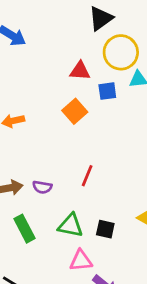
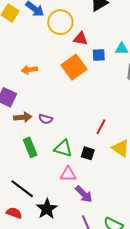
yellow circle: (121, 52) -> (60, 22), moved
orange square: (75, 111) -> (74, 67), size x1.4
red line: (87, 176) -> (101, 127), moved

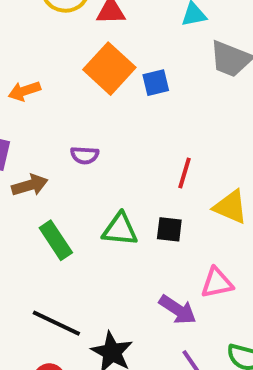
blue square: (99, 55) -> (156, 83), moved
purple semicircle: (46, 119) -> (85, 155), moved
pink triangle: (68, 174) -> (217, 283), moved

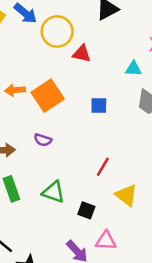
orange square: (109, 69) -> (48, 96), moved
black square: (169, 229) -> (86, 210), moved

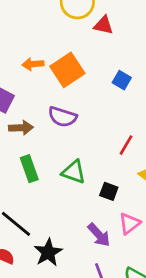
blue square: (99, 106) -> (122, 80), turned 30
purple semicircle: (43, 140) -> (62, 117), size x1.5
pink triangle: (106, 241) -> (129, 224), turned -40

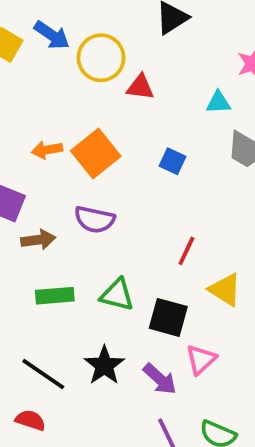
green rectangle: (29, 169) -> (55, 296), turned -70
black square: (109, 191) -> (168, 317), size x1.5
black star: (48, 252) -> (104, 365), moved

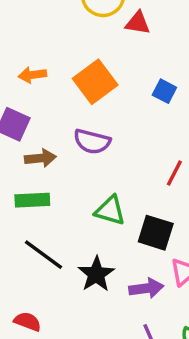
orange arrow: (47, 150) -> (32, 75), moved
green rectangle: (55, 296) -> (32, 200), moved
black line: (43, 374) -> (43, 255), moved
purple arrow: (160, 379) -> (146, 288), turned -52

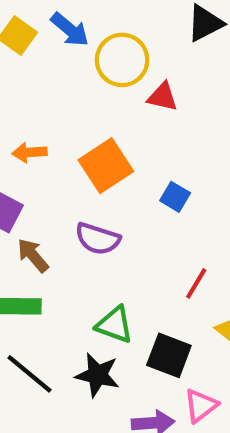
blue square: (164, 91) -> (175, 197), moved
brown arrow: (40, 158) -> (33, 255), turned -128
black star: (96, 274) -> (97, 375), moved, turned -30

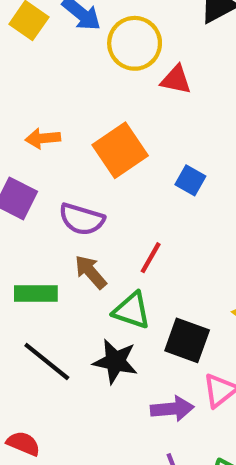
purple semicircle: (98, 239) -> (82, 219), moved
brown arrow: (33, 255) -> (91, 272), moved
red line: (196, 283) -> (151, 258), moved

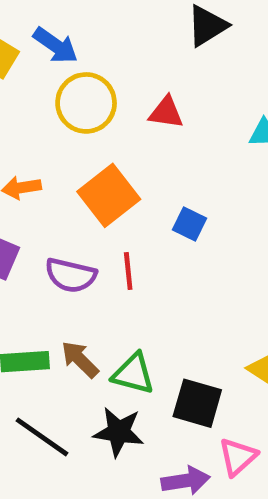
yellow circle: (135, 43) -> (86, 103), moved
red line: (151, 258) -> (128, 271), moved, turned -32
brown arrow: (91, 272) -> (80, 359), moved

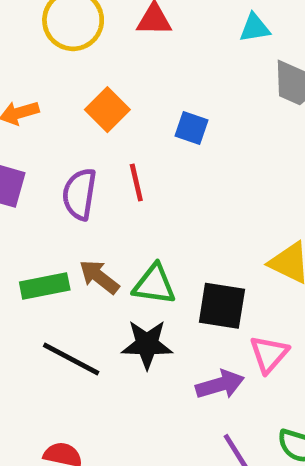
orange square: (109, 195) -> (107, 110), size x0.7
purple semicircle: (71, 275) -> (79, 194), turned 93

